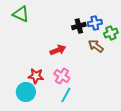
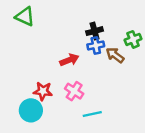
blue cross: (95, 23) -> (96, 45), moved
cyan line: (66, 95) -> (92, 114), moved, turned 49

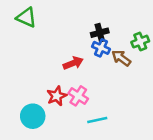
blue cross: (96, 45) -> (101, 48), turned 35
red star: (43, 91) -> (57, 96), moved, turned -30

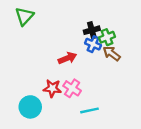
green triangle: (26, 17) -> (24, 16), turned 48
green cross: (140, 42) -> (107, 37), moved
red star: (57, 96) -> (52, 88), turned 30

